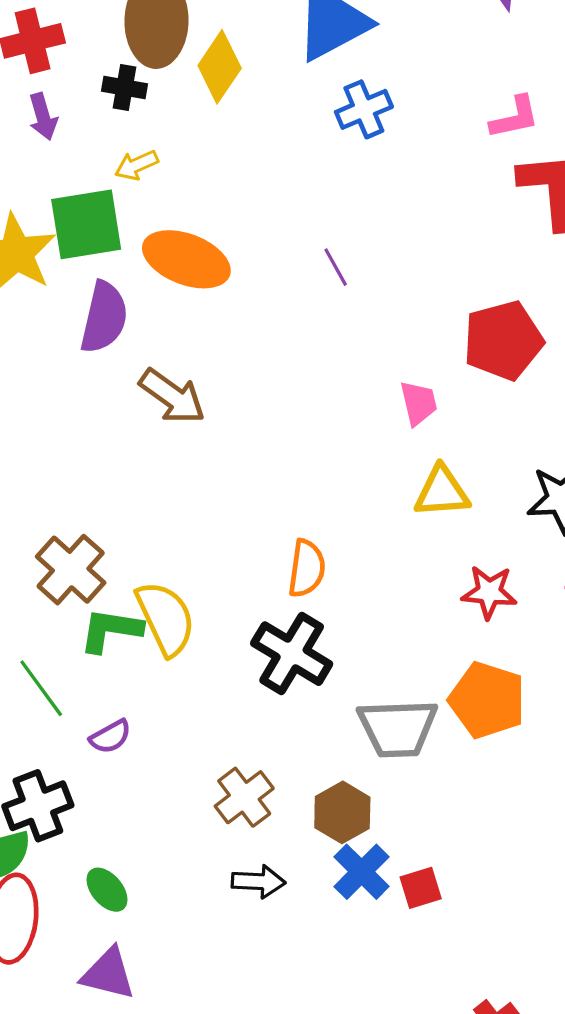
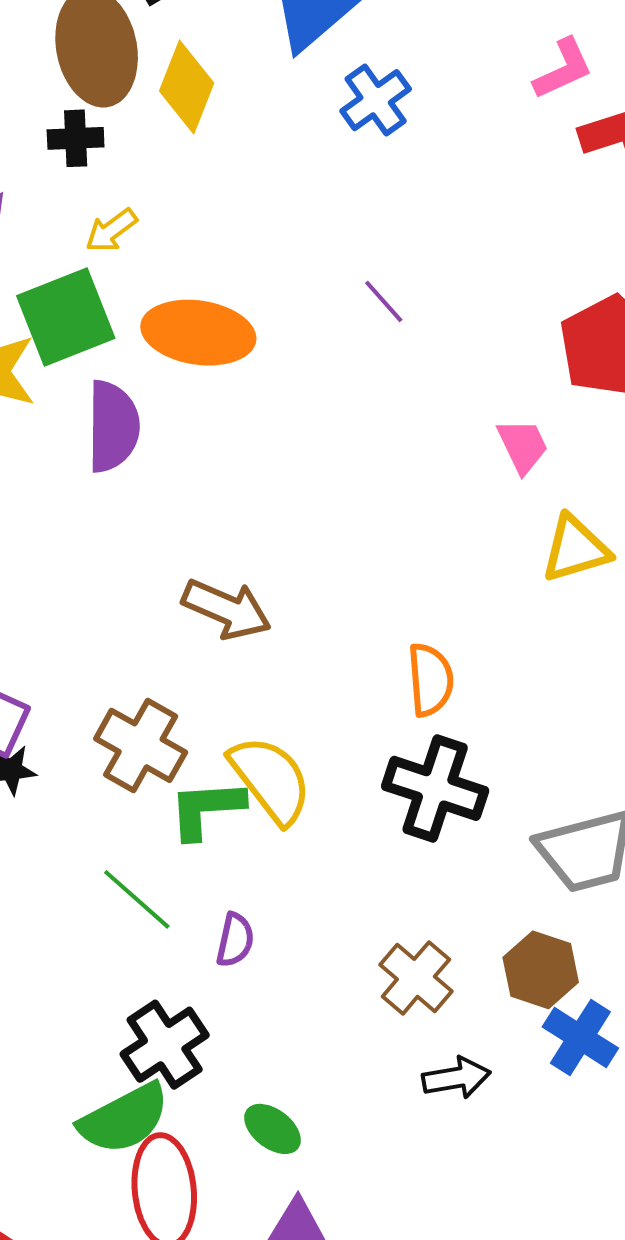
brown arrow: (172, 396) -> (227, 609), moved
purple semicircle: (110, 737) -> (235, 940), turned -36

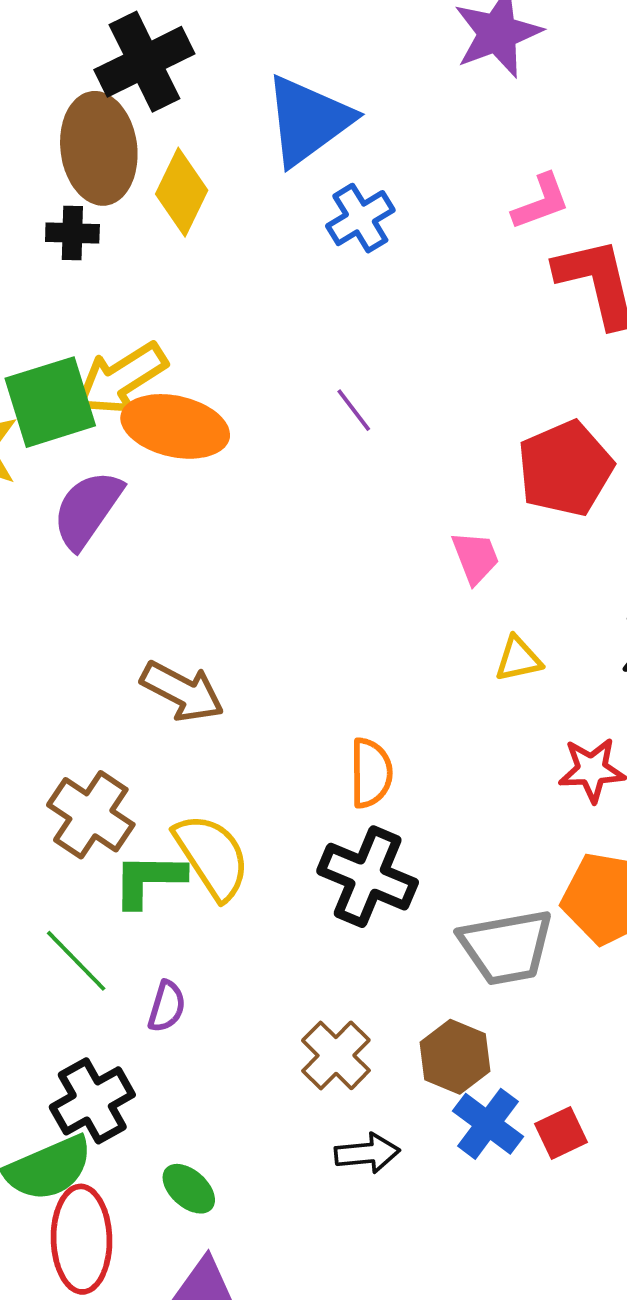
yellow arrow: (111, 230) -> (121, 379), moved, size x1.8
purple semicircle: (113, 426) -> (87, 509), turned -150
yellow triangle: (575, 549) -> (518, 659), size x0.7

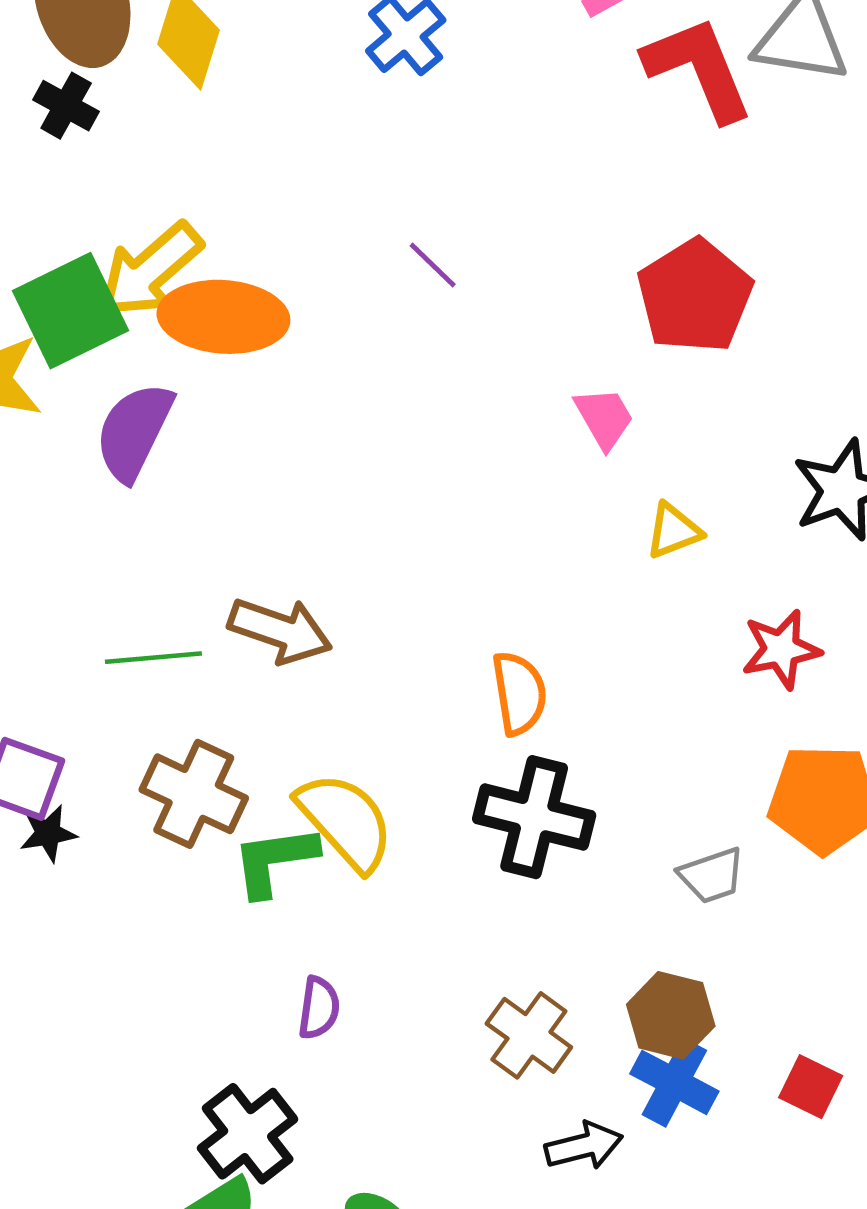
black cross: (72, 233) -> (66, 106), turned 36
gray trapezoid: (506, 947) -> (712, 875), size x0.6
green line: (76, 961) -> (153, 658), moved, turned -42
blue cross: (488, 1124) -> (674, 1082), moved
red square: (561, 1133) -> (811, 1087), turned -30

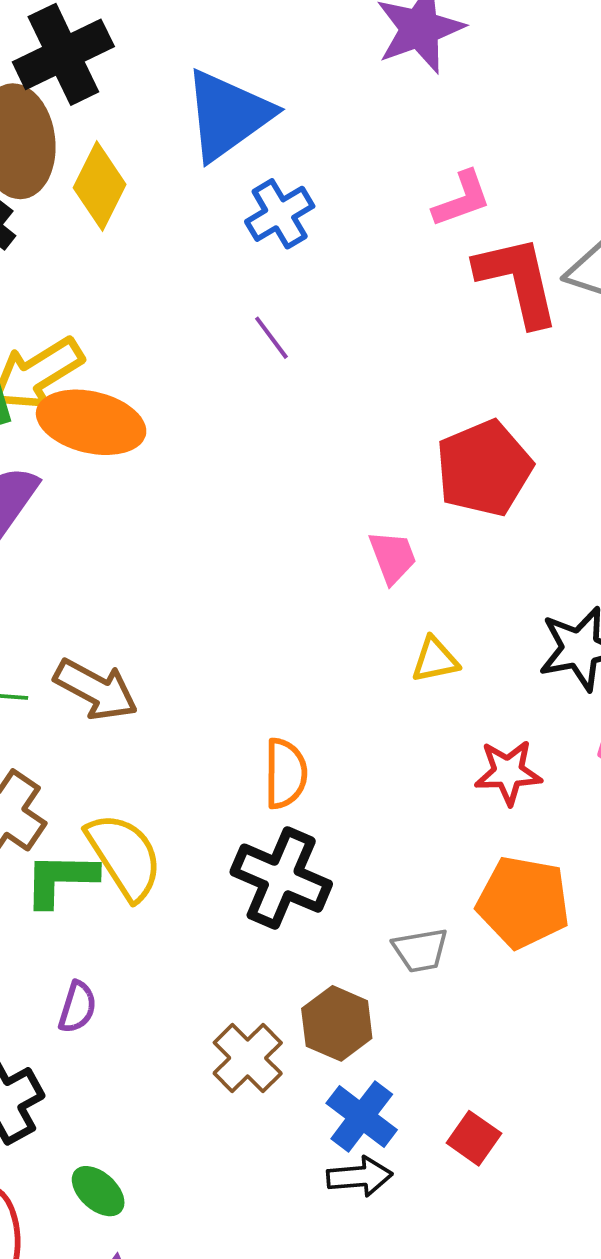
purple line: (433, 265) -> (271, 338), moved
brown hexagon: (671, 1015) -> (337, 1023), moved
black arrow: (584, 1146) -> (360, 1177), moved

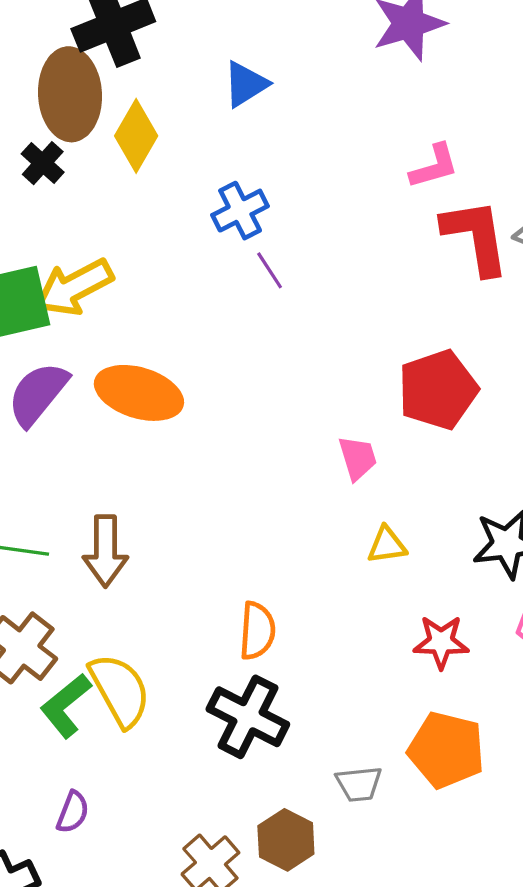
blue triangle: (228, 115) -> (246, 84), size x0.6
blue cross: (280, 214) -> (240, 211), moved
orange ellipse: (91, 422) -> (139, 393), moved
brown arrow: (96, 690) -> (105, 551), turned 58
green L-shape: (60, 879) -> (66, 706), turned -44

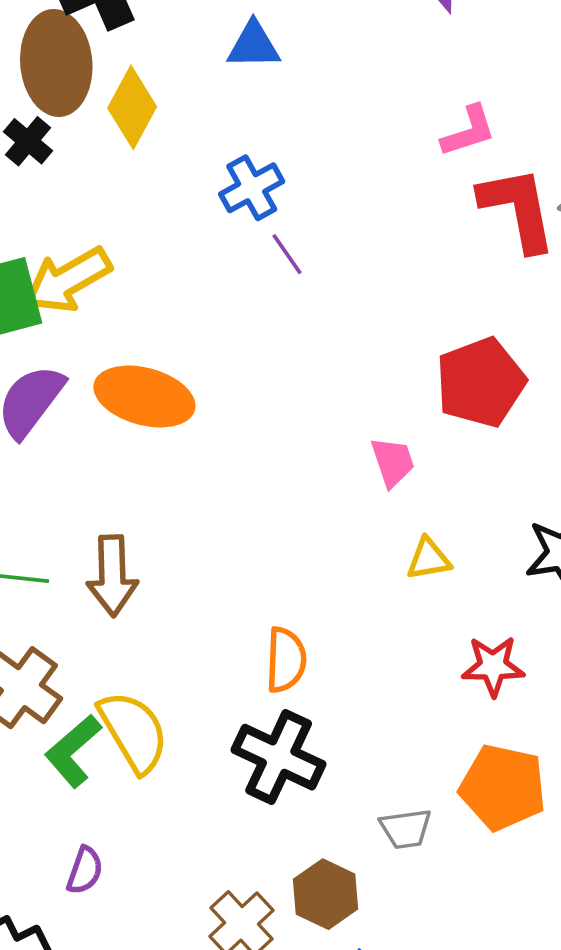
blue triangle: (246, 84) -> (254, 45), turned 33

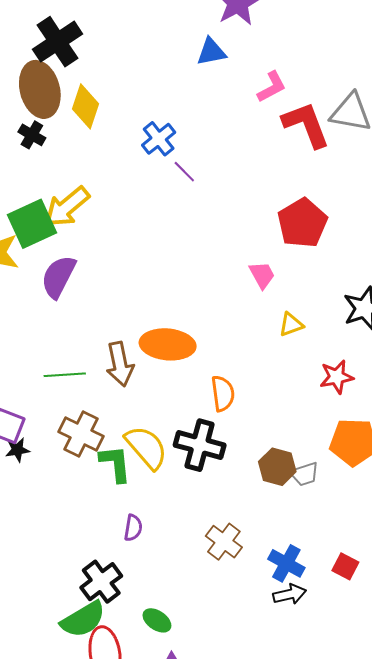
blue triangle: (254, 45) -> (211, 52), moved
orange ellipse: (144, 396) -> (168, 344), moved
green L-shape: (73, 751) -> (115, 464), turned 135
black cross: (279, 757) -> (200, 445), moved
brown hexagon: (326, 894) -> (277, 467), moved

